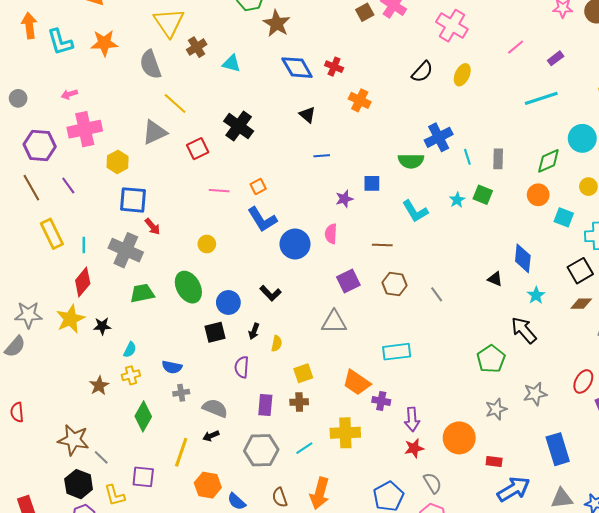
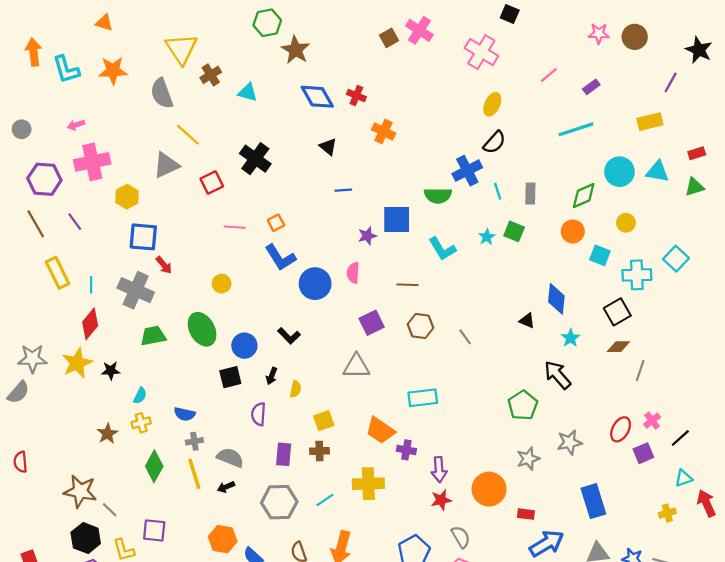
black semicircle: (422, 72) -> (494, 142), moved
blue square: (372, 183) -> (397, 219), size x1.6
yellow line: (181, 452) -> (194, 474), moved, turned -36

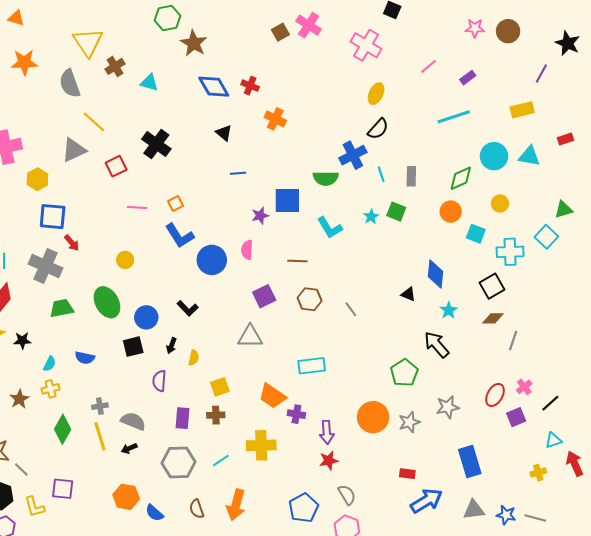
green triangle: (694, 187) -> (564, 210), moved
blue semicircle: (185, 414) -> (85, 358), moved
orange circle: (489, 489) -> (373, 417), moved

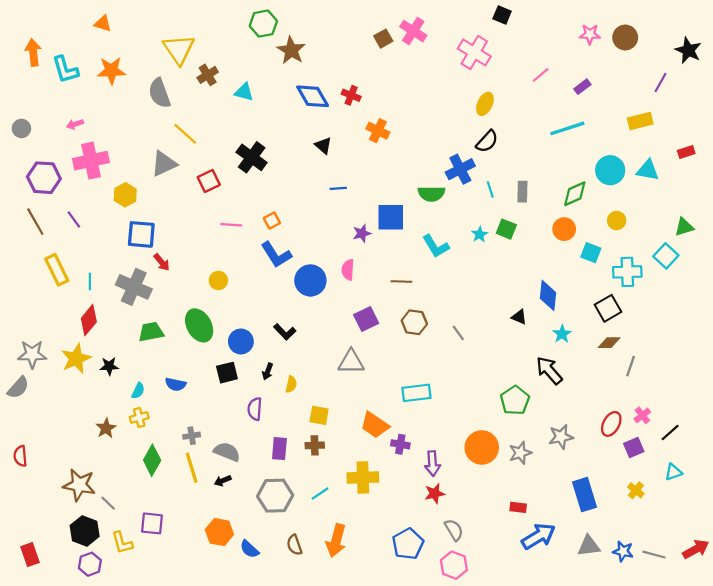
yellow square: (220, 387) -> (319, 415), turned 30
red arrow: (575, 464) -> (696, 549), moved, turned 85
yellow cross: (538, 473) -> (636, 490), moved, turned -35

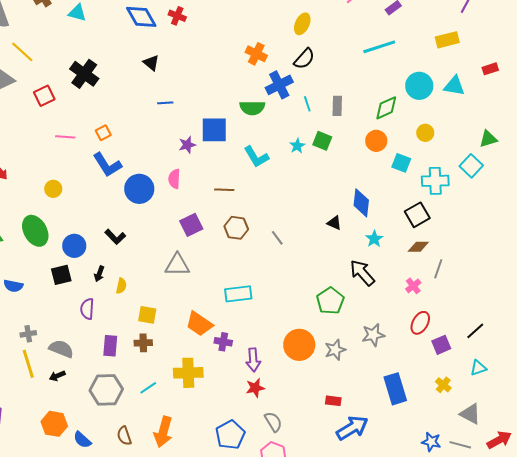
orange cross: (378, 131) -> (256, 54), moved
pink cross: (642, 415) -> (413, 286), moved
gray triangle: (589, 546) -> (470, 414), moved, turned 35

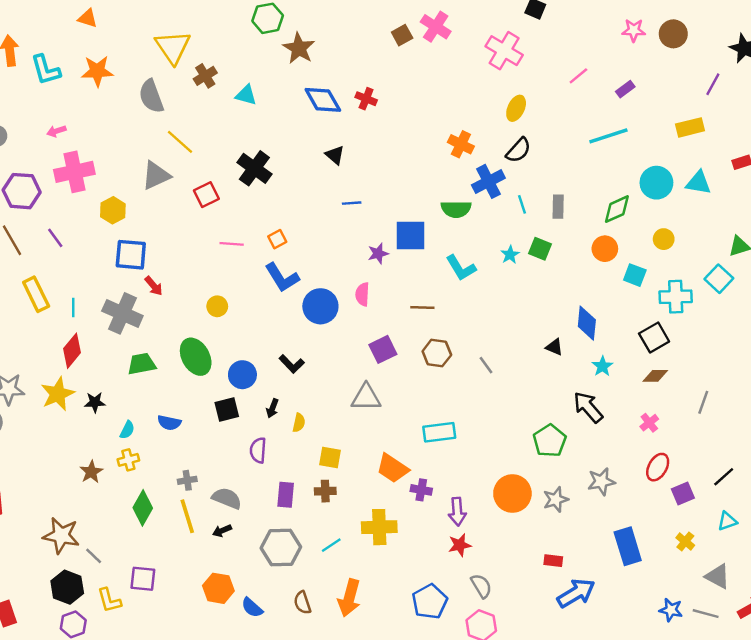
gray line: (438, 269) -> (703, 402), moved

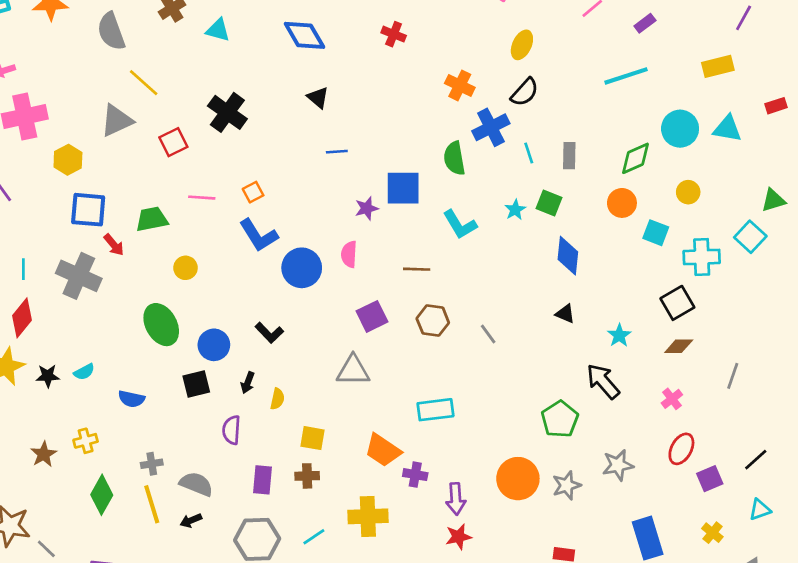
red cross: (366, 99) -> (394, 34), moved
green semicircle: (456, 209) -> (454, 158), turned 80
blue diamond: (587, 323) -> (568, 256), moved
green trapezoid: (142, 364) -> (152, 219), moved
cyan semicircle: (127, 430) -> (84, 372), moved, turned 36

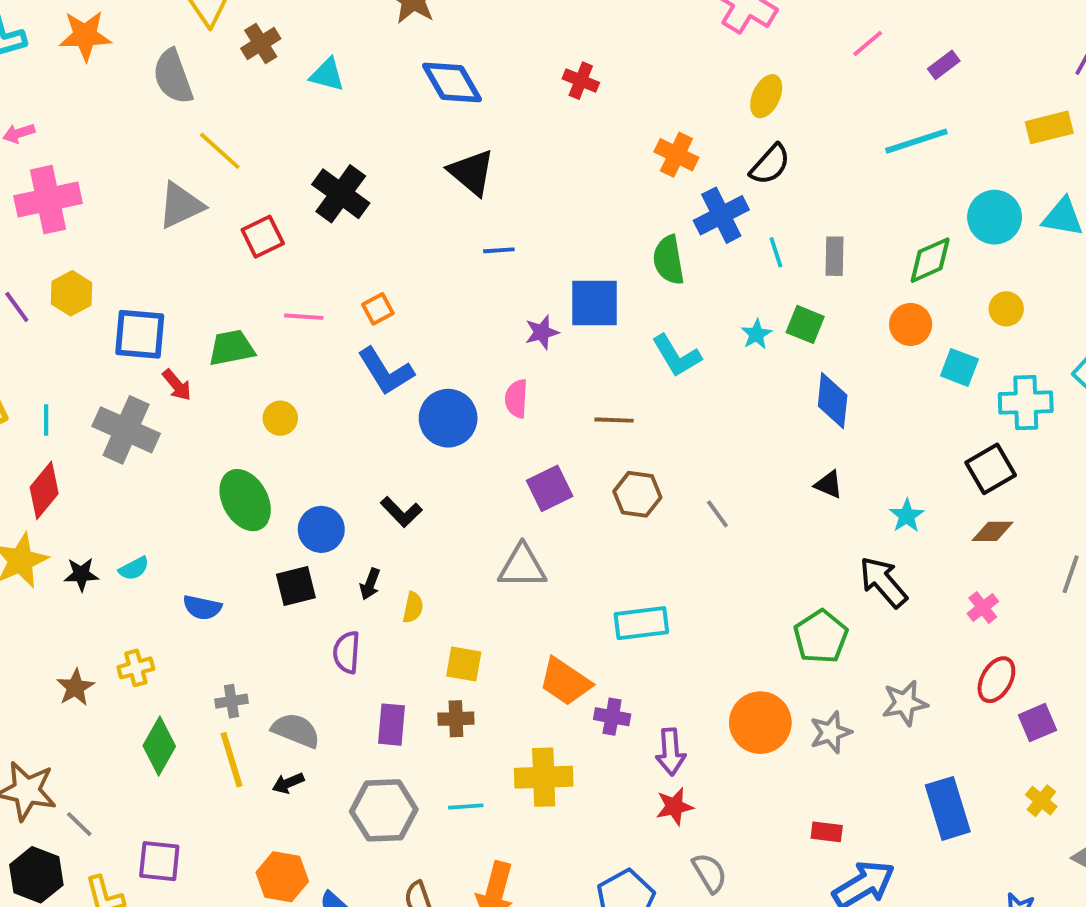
black triangle: (318, 98) -> (472, 172), size x1.5
yellow hexagon: (68, 160) -> (71, 293), moved
cyan line: (314, 537) -> (466, 807), turned 30

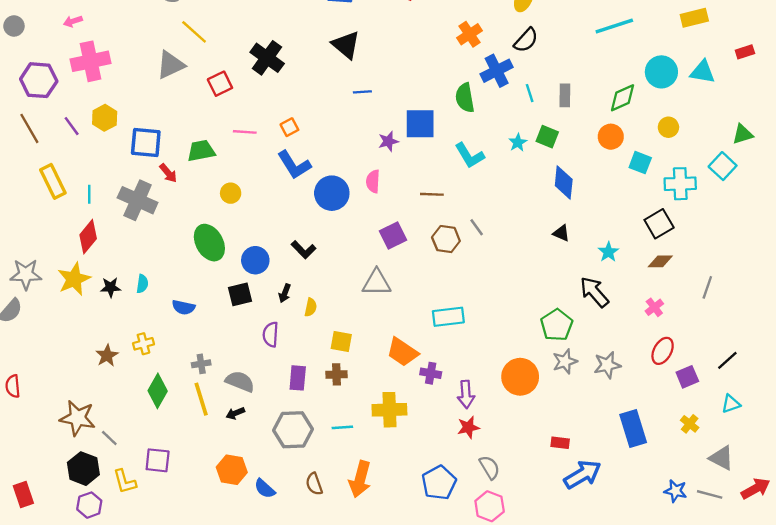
orange cross: (676, 155) -> (470, 34), turned 30
gray line: (717, 514) -> (477, 227), moved
cyan semicircle: (134, 568) -> (142, 284), turned -54
gray star: (831, 732) -> (565, 361), moved

